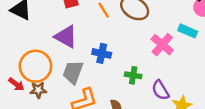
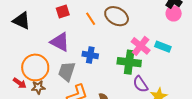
cyan rectangle: (188, 31) -> (163, 47), moved
green cross: (133, 75) -> (129, 62), moved, size x1.6

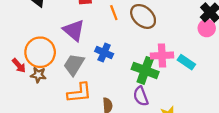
pink cross: (141, 46) -> (162, 55), turned 36
purple semicircle: (140, 84) -> (141, 96), moved

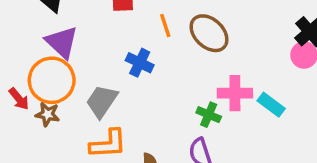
purple triangle: (74, 30) -> (62, 42), moved
blue cross: (104, 53) -> (140, 63), moved
green cross: (145, 70) -> (209, 115), size x0.6

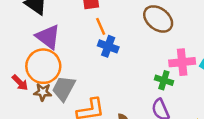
orange line: (165, 26) -> (101, 26), moved
gray trapezoid: (102, 101) -> (64, 88), moved

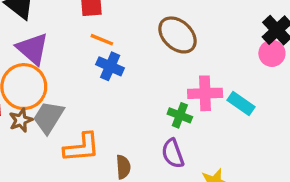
orange line: (101, 26) -> (102, 40), turned -48
brown star: (43, 92) -> (21, 120), turned -30

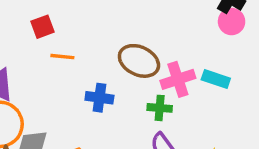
brown ellipse: (177, 35) -> (139, 61), moved
blue cross: (110, 66) -> (99, 98), moved

